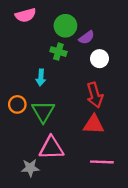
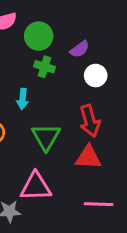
green circle: (65, 26) -> (39, 36), moved
green triangle: (43, 111) -> (46, 137), moved

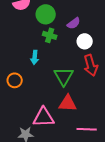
red arrow: (90, 121) -> (91, 65), moved
green triangle: (46, 137) -> (64, 76), moved
red triangle: (88, 157) -> (68, 103), moved

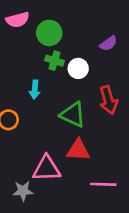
purple semicircle: (74, 23) -> (108, 43), moved
white circle: (85, 41) -> (78, 68), moved
green triangle: (64, 76) -> (73, 115), turned -35

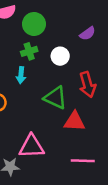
green cross: (54, 61) -> (29, 51), moved, turned -35
red triangle: (78, 150) -> (74, 122), moved

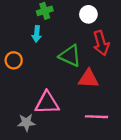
white circle: (60, 56) -> (88, 14), moved

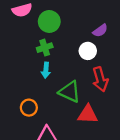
cyan arrow: (37, 34) -> (46, 70), moved
orange circle: (14, 60) -> (29, 108), moved

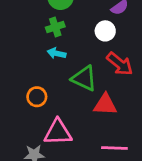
cyan arrow: (46, 70) -> (57, 53), turned 98
red arrow: (100, 79) -> (120, 64), turned -35

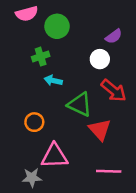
green cross: (55, 27) -> (41, 57), moved
red triangle: (105, 105) -> (100, 130), turned 45

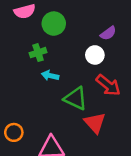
orange circle: (34, 122) -> (14, 132), moved

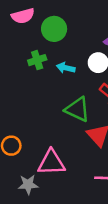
cyan arrow: (50, 76) -> (66, 68), moved

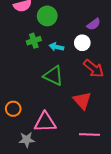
green triangle: (77, 109) -> (53, 76), moved

